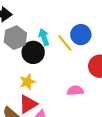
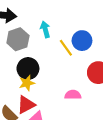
cyan arrow: (44, 37) -> (45, 29), moved
black circle: (33, 52) -> (28, 69), moved

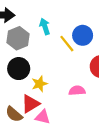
black circle: (28, 69) -> (19, 69), moved
yellow star: (27, 83) -> (39, 84), moved

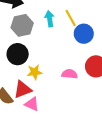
yellow line: (67, 44) -> (71, 18), moved
pink semicircle: (77, 91) -> (70, 74), moved

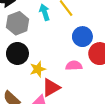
blue circle: (84, 34) -> (82, 37), moved
red triangle: (23, 89) -> (51, 88), moved

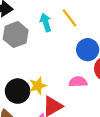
black circle: (17, 53) -> (18, 91), moved

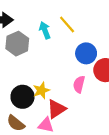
pink semicircle: (78, 82) -> (79, 84), turned -70

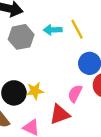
cyan arrow: (45, 30) -> (53, 30), turned -84
red triangle: (56, 109) -> (60, 114), moved

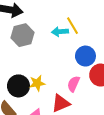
cyan arrow: (53, 30) -> (60, 32), moved

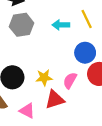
yellow line: (73, 26) -> (87, 19), moved
yellow star: (37, 83) -> (44, 78), moved

